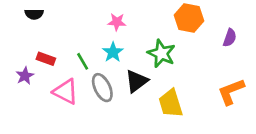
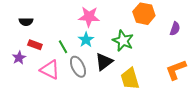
black semicircle: (34, 14) -> (26, 22), moved
pink star: (117, 22) -> (89, 17), size x1.5

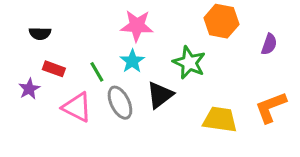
yellow trapezoid: (130, 79) -> (220, 120), moved, turned 115

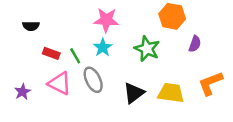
purple semicircle: (269, 44) -> (195, 44), moved
red rectangle: (54, 69) -> (51, 53), moved
purple star: (29, 89) -> (22, 92), moved
black triangle: (160, 95) -> (134, 93), moved

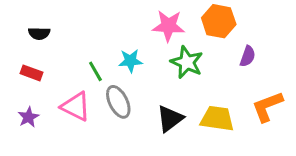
pink star: (106, 20) -> (168, 26), moved
cyan star: (103, 47) -> (130, 61), turned 30
red rectangle: (51, 53) -> (32, 73), moved

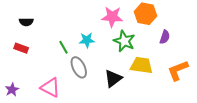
pink triangle: (76, 106) -> (50, 88), moved
purple star: (29, 117) -> (12, 90), moved
yellow trapezoid: (217, 119) -> (141, 65), moved

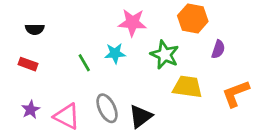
pink star: (112, 17) -> (132, 23), moved
gray ellipse: (79, 67) -> (107, 108), moved
black triangle: (113, 78) -> (141, 116), moved
purple star: (12, 90) -> (31, 110), moved

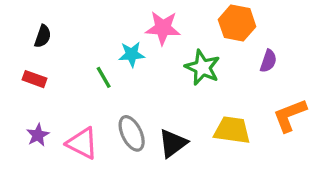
black semicircle: (35, 29) -> (43, 36), turned -72
cyan star: (115, 53) -> (132, 54), moved
yellow trapezoid: (187, 87) -> (232, 130), moved

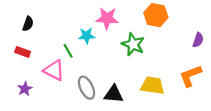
purple semicircle: (268, 61) -> (198, 40), moved
pink triangle: (82, 143) -> (54, 70), moved
black triangle: (173, 143) -> (114, 94), turned 42

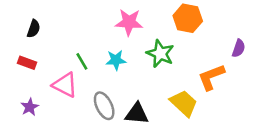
cyan star: (87, 36) -> (116, 60), moved
orange L-shape: (190, 76) -> (211, 77), moved
yellow trapezoid: (153, 85) -> (184, 103), turned 35

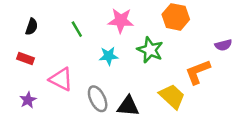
purple semicircle: (239, 48) -> (223, 45), turned 56
green line: (82, 61) -> (77, 29), moved

